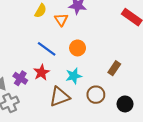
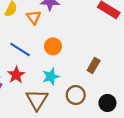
brown triangle: (59, 97) -> (37, 100), turned -35

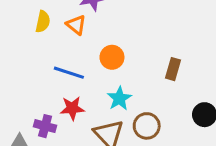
red star: (16, 75) -> (72, 108), turned -30
brown circle: (76, 95) -> (147, 126), moved

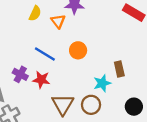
brown rectangle: (173, 69) -> (119, 69), turned -42
cyan star: (119, 98) -> (102, 83), moved
purple cross: (45, 126) -> (20, 74), moved

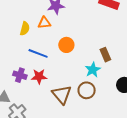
yellow semicircle: (35, 13) -> (25, 29), moved
orange triangle: (58, 21) -> (44, 23), turned -48

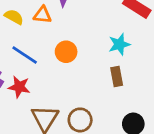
yellow semicircle: (25, 29) -> (14, 17), turned -88
cyan star: (93, 70) -> (119, 44), moved

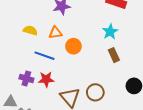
orange triangle: (42, 15) -> (55, 33), moved

